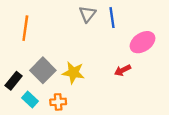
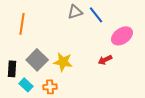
gray triangle: (87, 14) -> (75, 12), turned 35
blue line: (112, 18) -> (96, 15), turned -30
black rectangle: (14, 81) -> (12, 69), turned -35

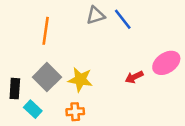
orange line: (22, 24) -> (46, 31), moved
pink ellipse: (122, 36) -> (166, 63), moved
orange cross: (50, 87) -> (75, 112), moved

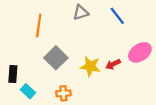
blue line: (123, 19) -> (117, 16), moved
gray square: (47, 77) -> (56, 58), moved
yellow star: (80, 80) -> (90, 66), moved

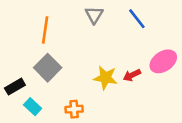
gray triangle: (81, 13) -> (94, 15), turned -42
gray square: (56, 58) -> (48, 68), moved
black rectangle: (13, 74) -> (15, 87), turned 56

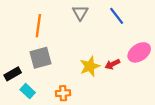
gray square: (48, 68) -> (40, 58), turned 30
yellow star: (105, 78) -> (90, 66), turned -30

